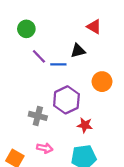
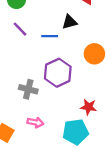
purple line: (39, 56) -> (20, 29), moved
red star: (85, 125) -> (89, 107), moved

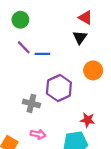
black triangle: (70, 22) -> (80, 37), moved, turned -40
blue line: (50, 36) -> (42, 54), moved

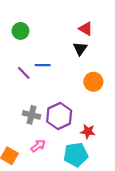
purple line: (24, 47) -> (24, 73), moved
purple hexagon: (59, 88) -> (59, 116), moved
pink arrow: (38, 134) -> (38, 146), turned -48

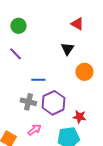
black triangle: (80, 49) -> (67, 49), moved
blue line: (43, 65) -> (38, 80), moved
purple line: (24, 73) -> (15, 54), moved

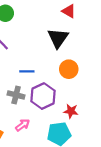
black triangle: (67, 49) -> (58, 38), size x1.5
orange circle: (84, 72) -> (69, 69), moved

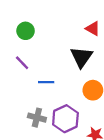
blue line: (27, 71) -> (46, 82), moved

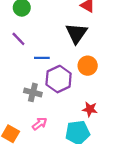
purple hexagon: (65, 119) -> (59, 79), moved

